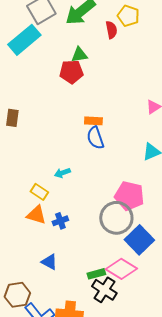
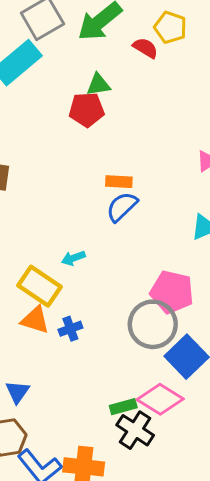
red semicircle: (111, 30) -> (145, 48), turned -48
blue semicircle: (95, 138) -> (122, 207), turned 65
yellow rectangle: (39, 192) -> (40, 286), size x1.6
blue triangle: (49, 262) -> (17, 392), moved, turned 36

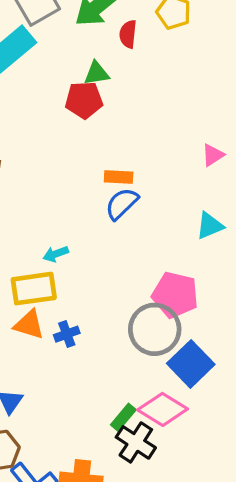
red semicircle: (145, 48) -> (128, 34), moved, turned -115
cyan arrow: (73, 258) -> (56, 254), moved
yellow rectangle: (40, 286) -> (34, 289), turned -42
green rectangle: (123, 407) -> (123, 417), turned -35

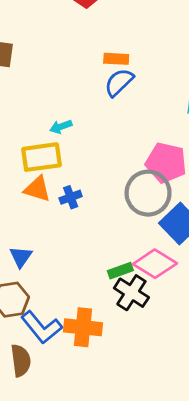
green rectangle: (123, 417) -> (120, 271), turned 30

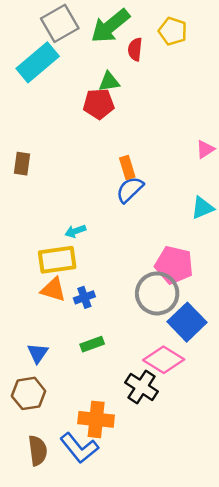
orange rectangle: (116, 59) -> (127, 168), turned 70
green rectangle: (120, 271) -> (92, 344), moved
blue L-shape: (41, 327) -> (79, 448), moved

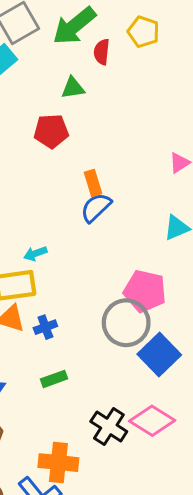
red pentagon: (99, 104) -> (51, 131), moved
pink diamond: (164, 360) -> (152, 421), moved

